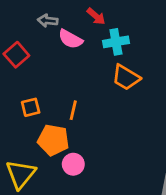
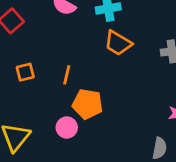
orange pentagon: (53, 140) -> (88, 104), moved

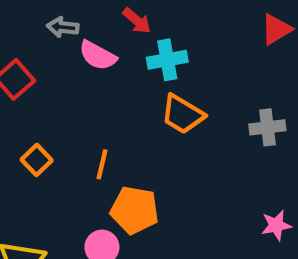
orange square: (25, 72) -> (37, 160), turned -30

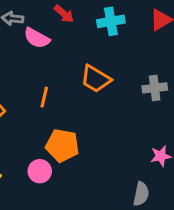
cyan cross: (167, 60) -> (111, 21), moved
orange line: (102, 164) -> (44, 97), moved

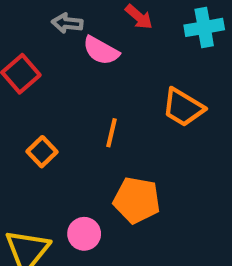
pink circle: (40, 171) -> (84, 234), moved

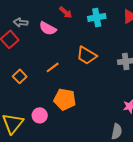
gray arrow: (67, 23) -> (21, 22), moved
orange line: (111, 133) -> (53, 67), turned 40

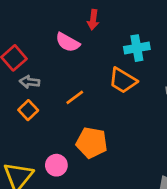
red arrow: (66, 12) -> (93, 20), turned 56
cyan cross: (97, 17) -> (137, 48), moved
gray arrow: (21, 22) -> (30, 82), moved

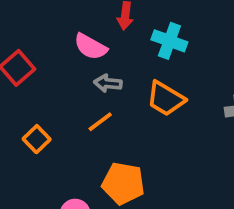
cyan cross: (137, 48) -> (169, 41), moved, turned 30
gray arrow: (30, 82) -> (108, 83), moved

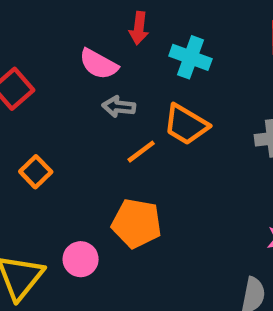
orange line: (100, 122) -> (141, 152), moved

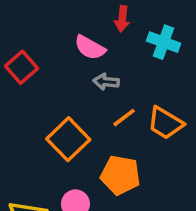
orange trapezoid: (186, 125) -> (165, 123), moved
orange square: (36, 172) -> (68, 139), moved, size x1.6

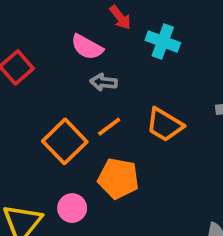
red arrow: (122, 19) -> (120, 17), turned -45
orange line: (124, 118) -> (109, 127), moved

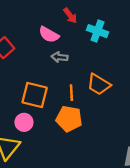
orange line: (109, 127) -> (71, 93), moved, turned -56
orange square: (65, 141) -> (35, 95), turned -32
pink circle: (72, 208) -> (24, 122), moved

